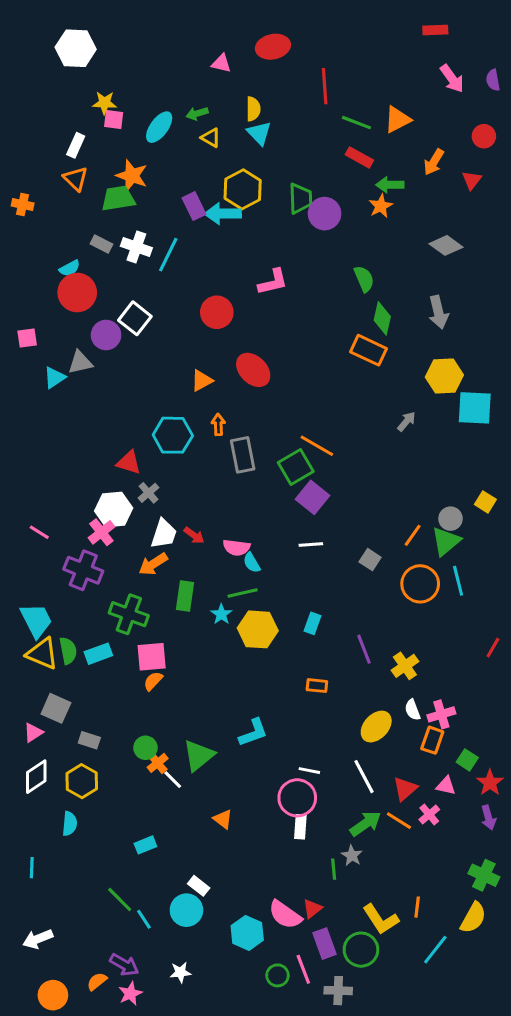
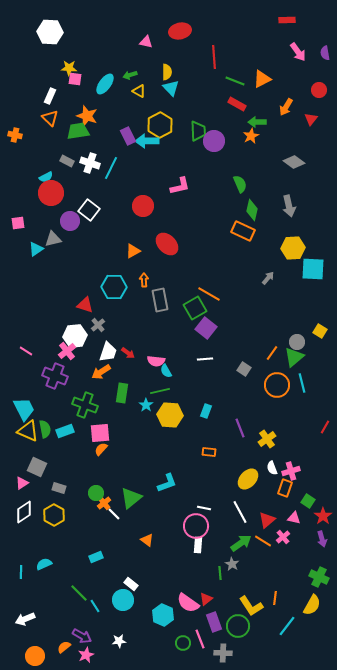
cyan semicircle: (70, 824) -> (44, 564), moved, turned -119

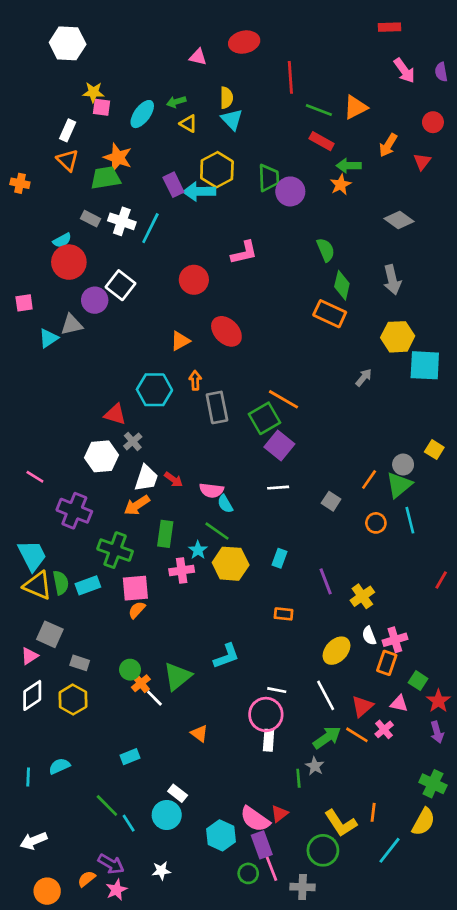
pink cross: (67, 351) -> (182, 570), moved, turned 30
orange circle: (277, 385) -> (376, 523), size x0.6
green line: (160, 391) -> (217, 531), turned 48
purple rectangle: (214, 622) -> (262, 845), moved

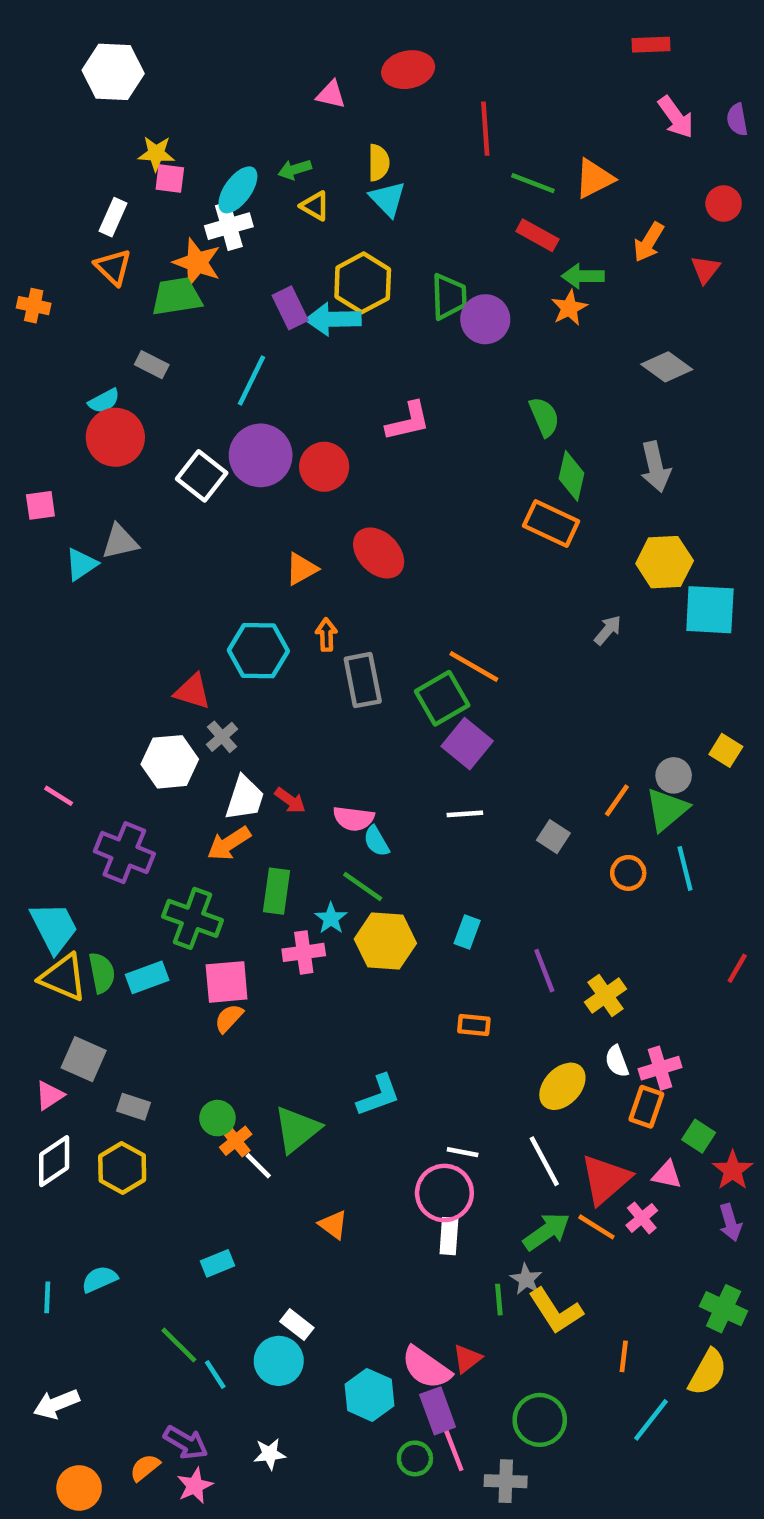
white cross: (122, 221) -> (229, 226), moved, turned -35
purple circle: (95, 300) -> (261, 455), moved, size x1.4
red triangle: (362, 706) -> (606, 1179), size x1.4
yellow L-shape: (341, 823) -> (556, 1311), moved

